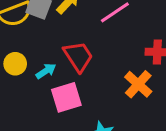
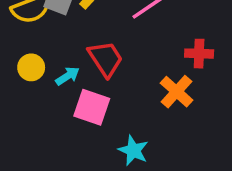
pink square: (66, 97) -> (92, 107), turned 36

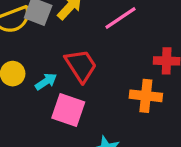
orange cross: (177, 92) -> (146, 96), turned -36

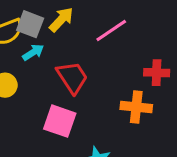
cyan arrow: (46, 82) -> (33, 52), moved

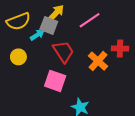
gray square: (30, 24) -> (49, 25), moved
orange cross: (136, 107) -> (98, 61), moved, turned 36

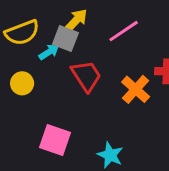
pink square: (55, 81) -> (55, 140), moved

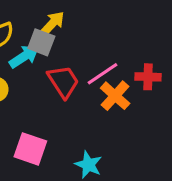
pink line: (124, 31) -> (103, 74), moved
cyan arrow: (49, 52) -> (24, 56), size x1.4

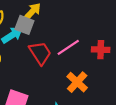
orange cross: (115, 96) -> (77, 82), moved

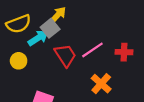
gray square: (24, 25) -> (50, 28), turned 30

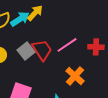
gray square: (50, 28) -> (26, 51), moved
cyan arrow: (38, 38) -> (20, 19), moved

